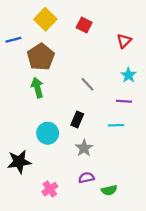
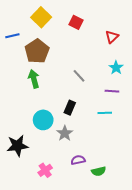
gray star: (84, 148) -> (65, 133), moved

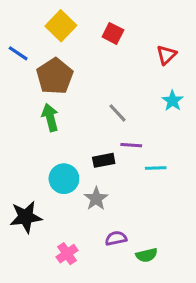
blue line: (12, 36) -> (18, 53), turned 48
purple line: (112, 91) -> (131, 145), moved
black rectangle: (70, 108) -> (104, 160), turned 56

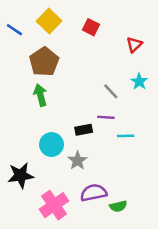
blue line: (18, 53) -> (14, 30), moved
gray line: (117, 113) -> (111, 91), moved
purple semicircle: (116, 238) -> (94, 193), size x1.5
pink cross: (67, 254) -> (54, 205), size x1.6

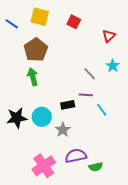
yellow square: (49, 21) -> (40, 17), turned -30
cyan line: (126, 136) -> (102, 110), turned 56
black star: (21, 175) -> (17, 118), moved

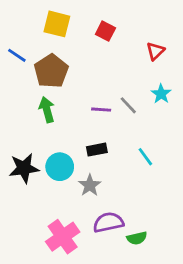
blue line: (12, 24) -> (17, 55), moved
purple line: (86, 95) -> (101, 110), moved

